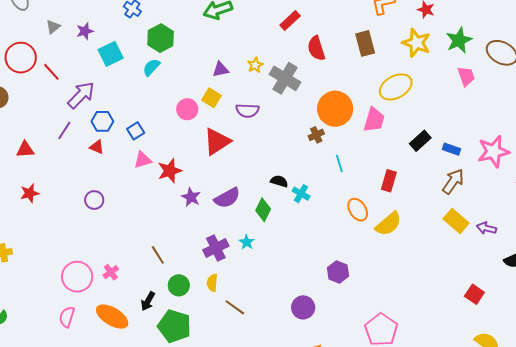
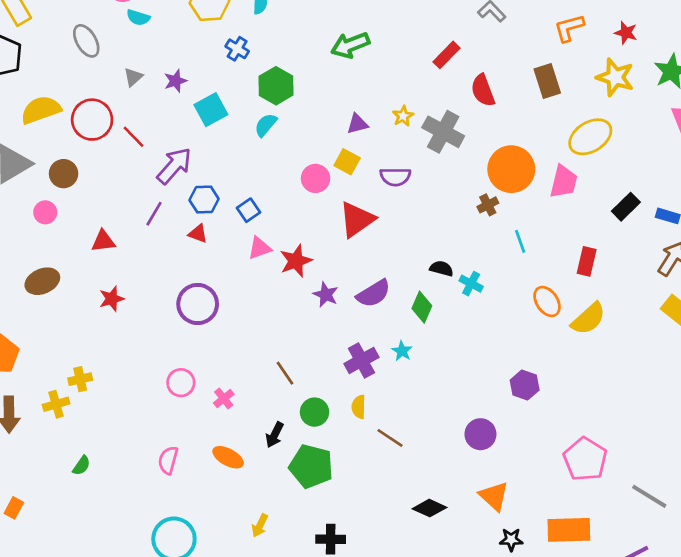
purple circle: (94, 200) -> (198, 304), size x1.6
pink circle: (77, 277) -> (181, 383), moved, size x0.7
orange ellipse: (112, 317) -> (228, 457), size x0.7

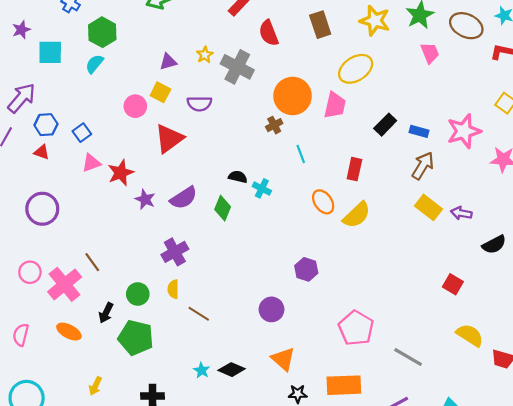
cyan square: (211, 110) -> (50, 52), turned 30
cyan star: (402, 351) -> (202, 370), moved
brown line: (285, 373) -> (92, 262), moved
pink cross: (224, 399) -> (65, 284), size x2.0

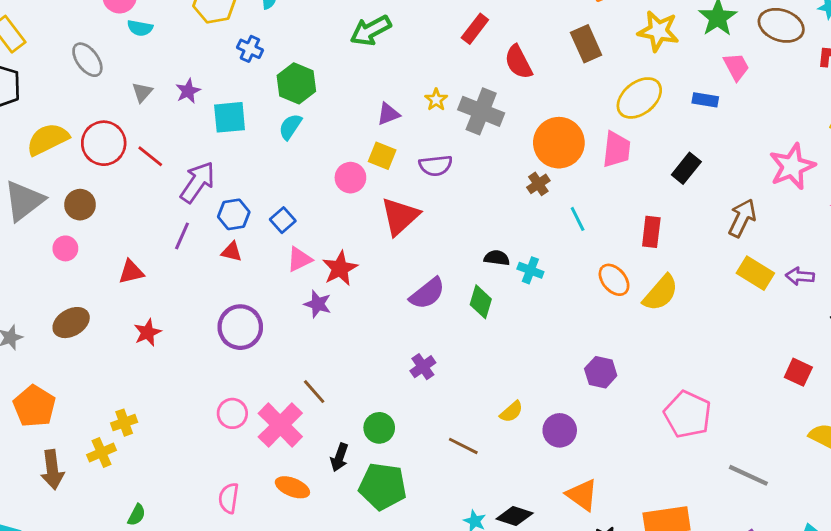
blue rectangle: (419, 131) -> (705, 100), moved
purple star: (145, 199) -> (318, 304), moved
purple cross: (175, 252) -> (423, 367), size x0.7
yellow semicircle: (173, 289) -> (511, 412), moved, turned -126
pink pentagon: (356, 328) -> (688, 414), moved

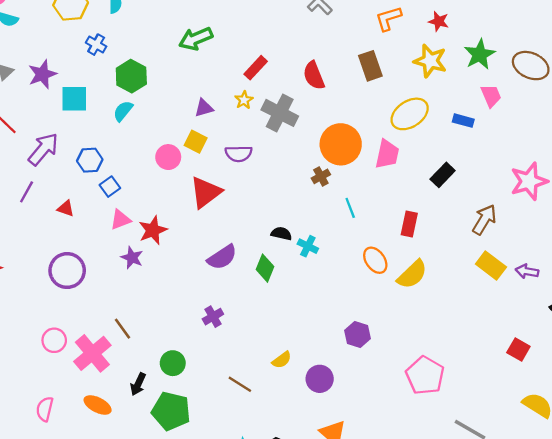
red rectangle: (475, 29) -> (256, 68), moved
purple star: (188, 91) -> (42, 74), size x1.4
blue hexagon: (234, 214) -> (90, 160), moved

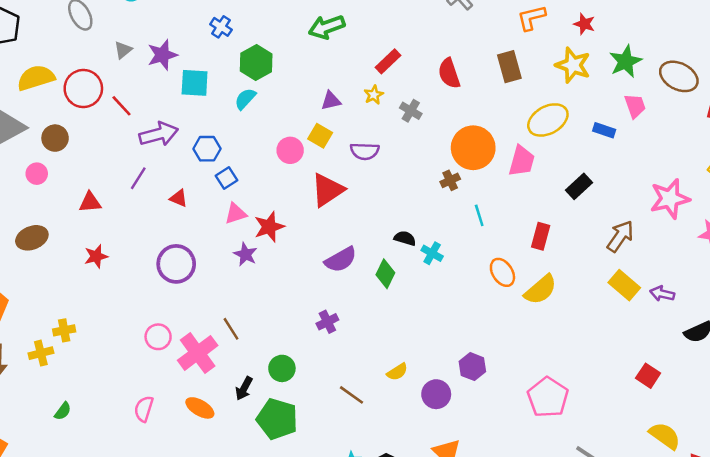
gray cross: (280, 113) -> (411, 111), size x0.6
purple arrow: (43, 149) -> (159, 134), turned 32
purple hexagon: (357, 334) -> (472, 367), moved

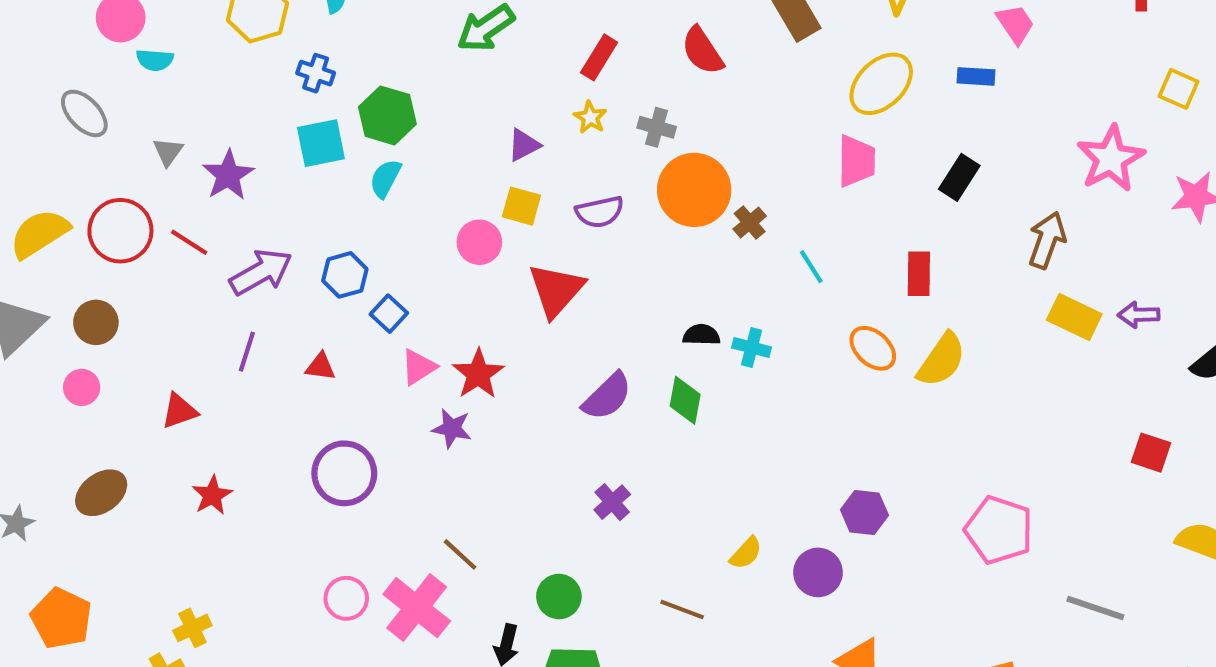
purple star: (162, 55) -> (228, 175), moved
cyan square: (195, 83) -> (321, 143), moved
orange circle: (473, 148) -> (694, 190), moved

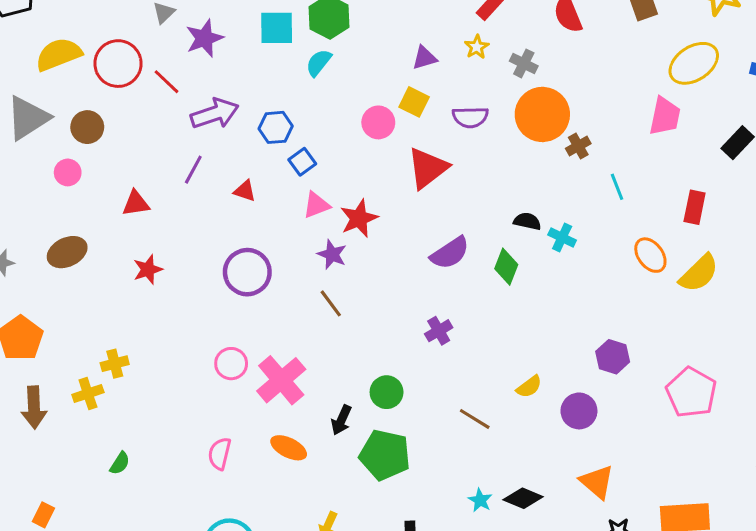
purple hexagon: (864, 513) -> (613, 357), moved
pink pentagon: (999, 530) -> (691, 392), moved
brown line: (460, 554) -> (331, 303), moved

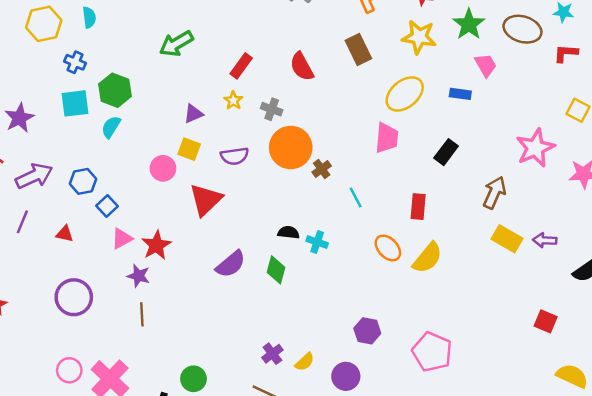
brown line: (331, 303) -> (142, 314), turned 40
purple cross: (439, 331) -> (272, 354), moved

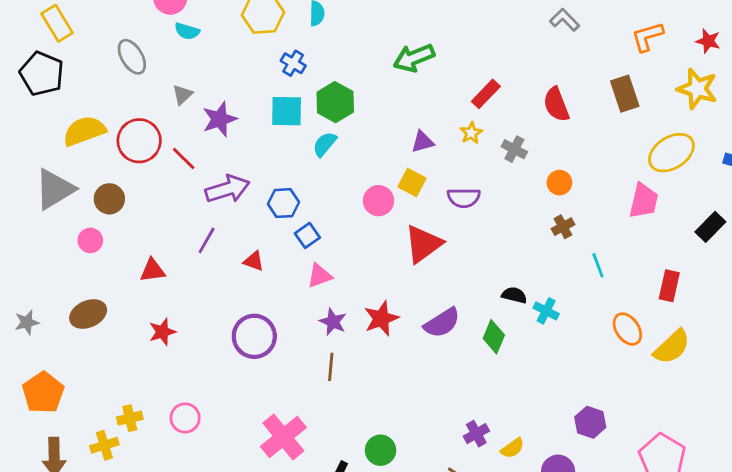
orange circle: (291, 147) -> (559, 183), moved, size x0.5
red star: (156, 245) -> (381, 318), moved
pink circle: (69, 370) -> (185, 418), moved

